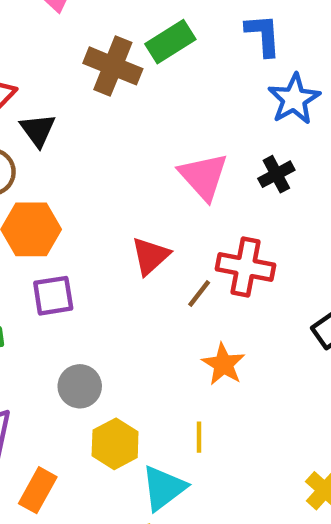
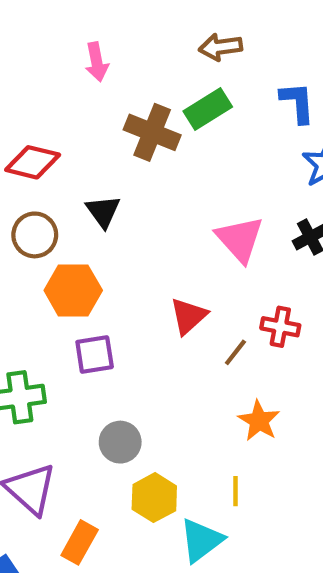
black triangle: (38, 130) -> (103, 211), moved
red cross: (245, 267) -> (280, 327), size x0.7

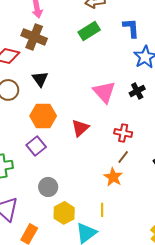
brown cross: (152, 132) -> (34, 37), moved
orange hexagon: (73, 290) -> (43, 116), moved
brown line: (235, 352) -> (123, 157), moved
purple square: (95, 355) -> (36, 146), turned -30

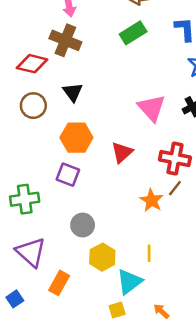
red cross: (123, 133) -> (175, 159), size x1.4
purple square: (36, 146) -> (68, 175), turned -30
orange star: (113, 177) -> (152, 200), moved

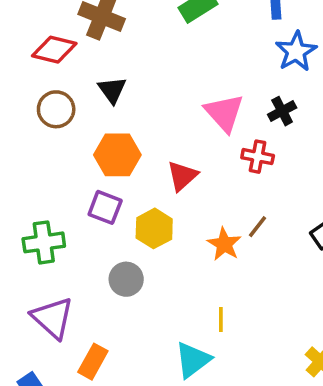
red cross: (175, 159) -> (258, 157), moved, size x0.7
yellow hexagon: (102, 257) -> (154, 228), moved

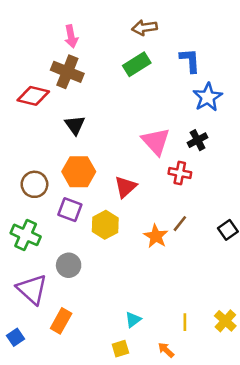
brown circle: (56, 109) -> (34, 184), moved
green cross: (44, 242) -> (26, 235), turned 32
gray circle: (126, 279) -> (69, 265), moved
yellow line: (221, 320) -> (185, 322), moved
cyan triangle: (193, 360) -> (133, 320), size x0.6

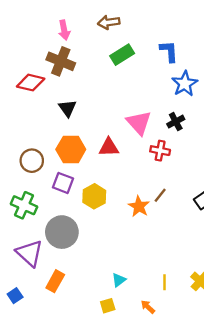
brown arrow: (144, 28) -> (109, 22), moved
red triangle: (125, 187) -> (109, 147), moved, turned 40
gray circle: (69, 265) -> (62, 232), size x1.5

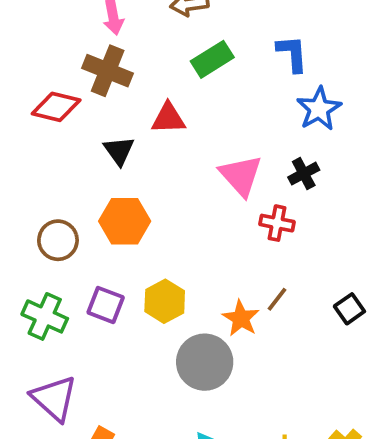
red triangle: (109, 147) -> (168, 118), moved
purple square: (63, 183) -> (106, 305), moved
gray circle: (62, 232) -> (205, 362), moved

